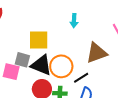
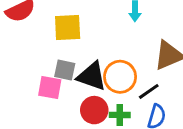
yellow square: (39, 40) -> (68, 28), moved

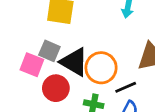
red circle: (94, 110) -> (56, 88), moved

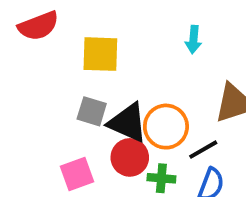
pink square: (32, 65) -> (77, 174), moved, turned -35
red circle: (56, 88) -> (130, 157), moved

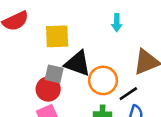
black triangle: (128, 123) -> (78, 63), moved
red circle: (130, 157) -> (48, 89), moved

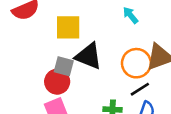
cyan arrow: (117, 23) -> (130, 15), turned 138
orange circle: (103, 80) -> (136, 63), moved

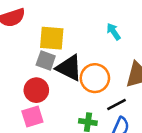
orange circle: (136, 63) -> (95, 78), moved
gray square: (64, 66) -> (46, 60), moved

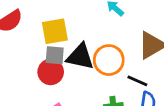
red circle: (36, 90) -> (51, 72), moved
black line: (116, 105) -> (137, 81), turned 66

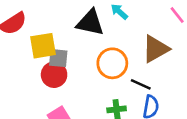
yellow square: (55, 31) -> (43, 46), moved
black triangle: (80, 57) -> (90, 23), moved

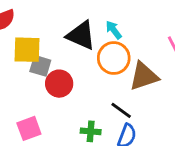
orange circle: (112, 63) -> (114, 58), moved
red circle: (54, 75) -> (59, 84), moved

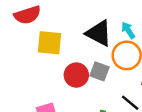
gray square: (40, 66) -> (100, 71), moved

